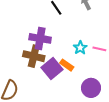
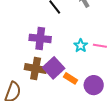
brown cross: (34, 56) -> (36, 68), moved
orange rectangle: (67, 65) -> (70, 78), moved

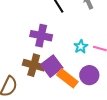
orange rectangle: (70, 78) -> (67, 78), size x1.5
purple circle: (94, 85) -> (89, 75), moved

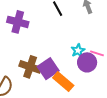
purple cross: (41, 36) -> (18, 22), moved
purple circle: (89, 75) -> (87, 62), moved

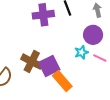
purple cross: (18, 22) -> (43, 15), moved, turned -30
purple circle: (87, 62) -> (93, 35), moved

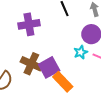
purple cross: (43, 15) -> (29, 24), moved

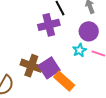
purple cross: (29, 24) -> (49, 25), moved

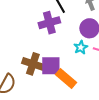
purple square: (49, 68) -> (51, 66), turned 35

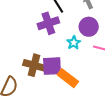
cyan star: (81, 47) -> (74, 43), moved

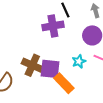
cyan star: (74, 43) -> (79, 61), moved

